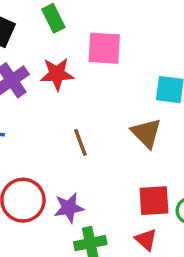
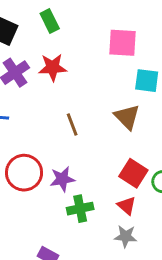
pink square: (104, 48) -> (122, 43), moved
red square: (154, 201) -> (133, 173), turned 36

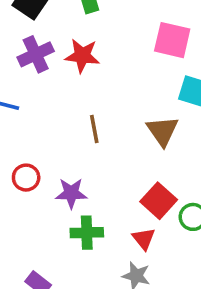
red circle: (24, 173) -> (26, 178), size x0.6

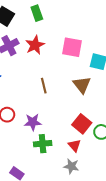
pink square: (172, 40) -> (72, 47), moved
red star: (82, 56) -> (35, 45), turned -30

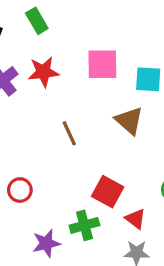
red star: (35, 45) -> (43, 72), turned 30
purple star: (33, 122) -> (46, 243), moved
red square: (82, 124) -> (108, 192), moved

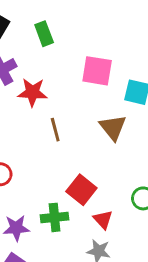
green rectangle: (37, 21) -> (44, 34), moved
red star: (43, 72) -> (33, 92), moved

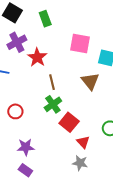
red star: (33, 92) -> (37, 57), turned 30
green cross: (55, 217) -> (53, 104), moved, turned -30

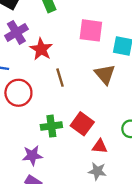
green cross: (53, 104) -> (51, 126), moved, turned 30
red circle: (15, 111) -> (18, 93), moved, size x1.5
red triangle: (83, 142) -> (100, 146), turned -40

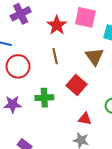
red star: (41, 49) -> (57, 25), moved
red square: (82, 124) -> (76, 85), moved
purple star: (32, 155) -> (13, 104), moved

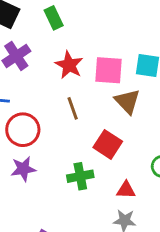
pink square: (85, 17) -> (108, 70), moved
green cross: (44, 98) -> (80, 176), moved
purple star: (13, 104) -> (23, 169), moved

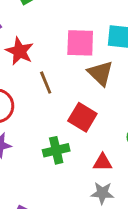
red star: (69, 65) -> (20, 51), moved

